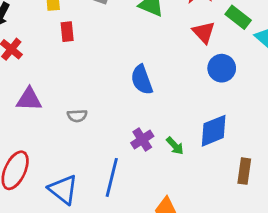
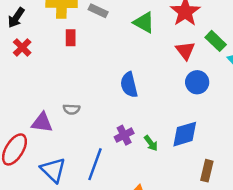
purple triangle: (29, 99) -> (42, 123), moved

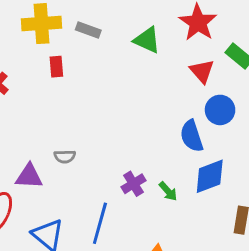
blue semicircle: (129, 85) -> (192, 136), moved

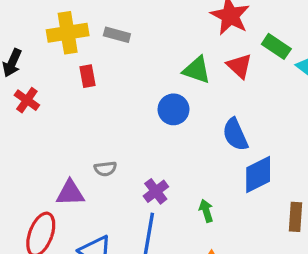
green triangle: (147, 40) -> (197, 70), moved
blue circle: (220, 110) -> (173, 109), moved
purple cross: (133, 184) -> (156, 191), moved
green arrow: (168, 191) -> (206, 211), moved, turned -150

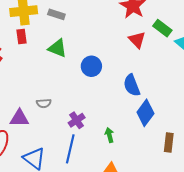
green triangle: (197, 70) -> (58, 48), moved
red rectangle: (87, 76) -> (21, 37), moved
blue diamond: (258, 175) -> (145, 113), turned -30

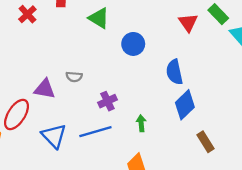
brown rectangle: (169, 143) -> (206, 142), turned -48
blue line: (70, 149) -> (95, 132), turned 52

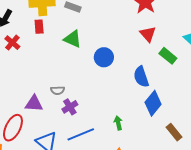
green rectangle: (218, 14) -> (168, 56), moved
purple cross: (107, 101) -> (70, 107), moved

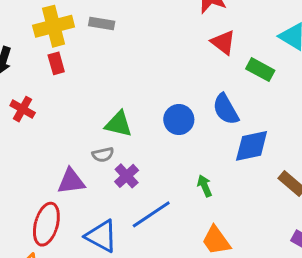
green triangle: (73, 39) -> (119, 124), moved
red cross: (12, 43) -> (23, 109), moved
blue circle: (104, 57) -> (179, 120), moved
blue diamond: (153, 103) -> (252, 146), turned 50

